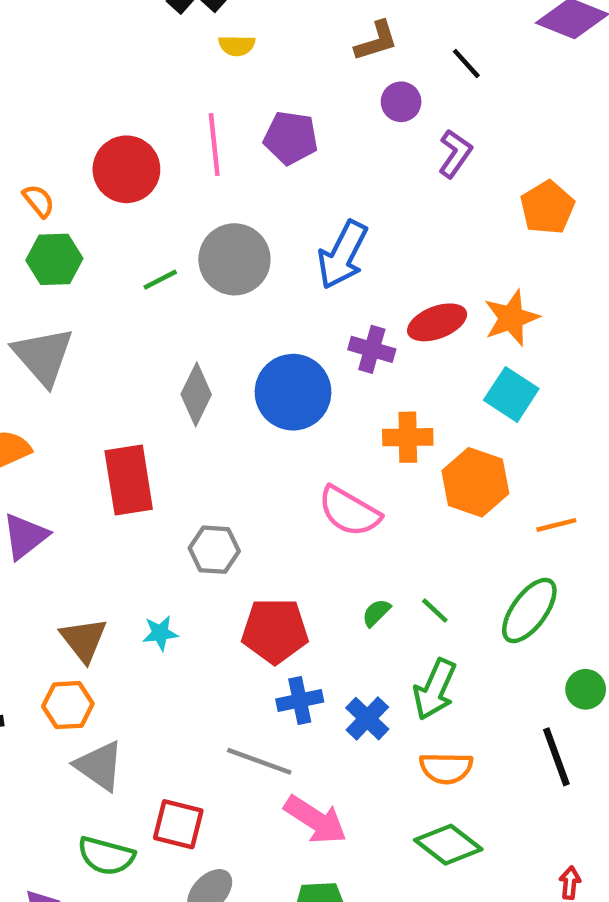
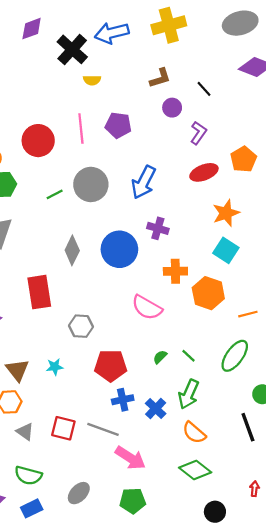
red ellipse: (437, 322) -> (204, 172), moved
gray triangle: (99, 766) -> (25, 432), size x0.7
orange semicircle: (446, 768) -> (194, 433), turned 40
red square: (178, 824) -> (63, 428), moved

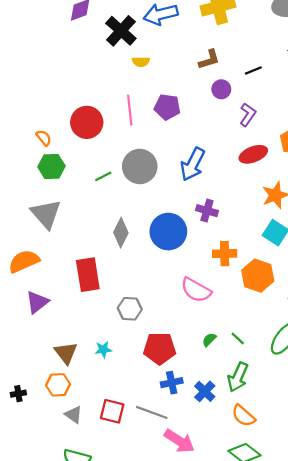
black line: (204, 89) -> (253, 71), turned -70

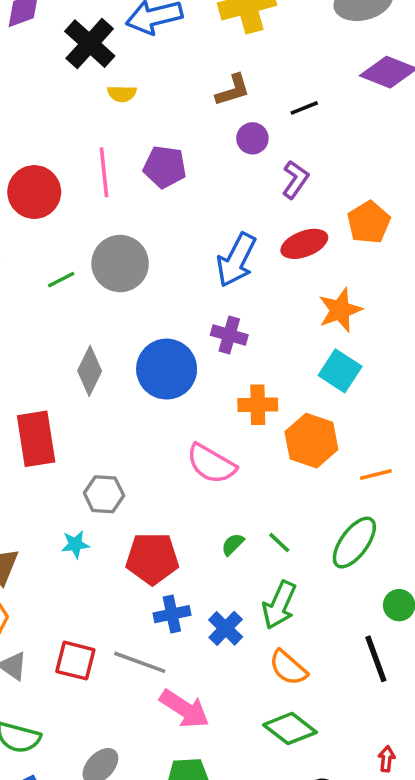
blue arrow: (193, 164) -> (236, 260), moved
cyan star: (103, 350) -> (75, 544), moved

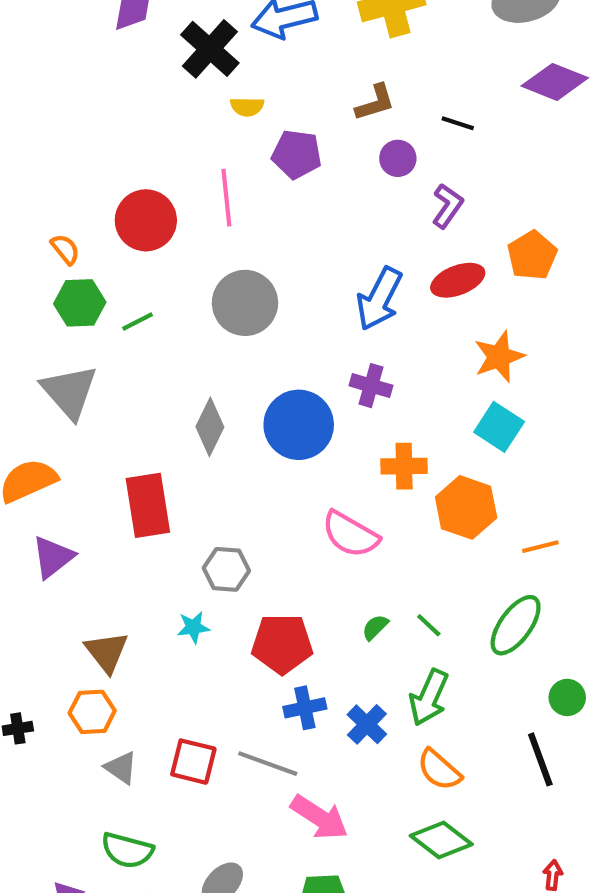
black line: (304, 108) -> (458, 123), turned 40
purple pentagon: (165, 167) -> (297, 154), moved
green line: (61, 280) -> (138, 322), moved

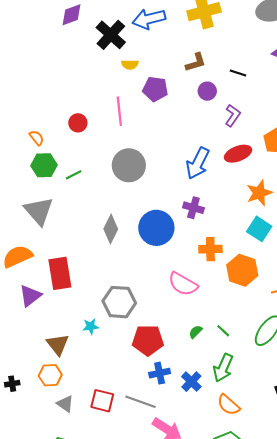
red circle: (146, 220) -> (78, 123), size x0.6
red rectangle: (148, 505) -> (60, 273), moved
gray hexagon: (226, 569) -> (119, 302), size x1.4
cyan star: (193, 627) -> (91, 326), moved

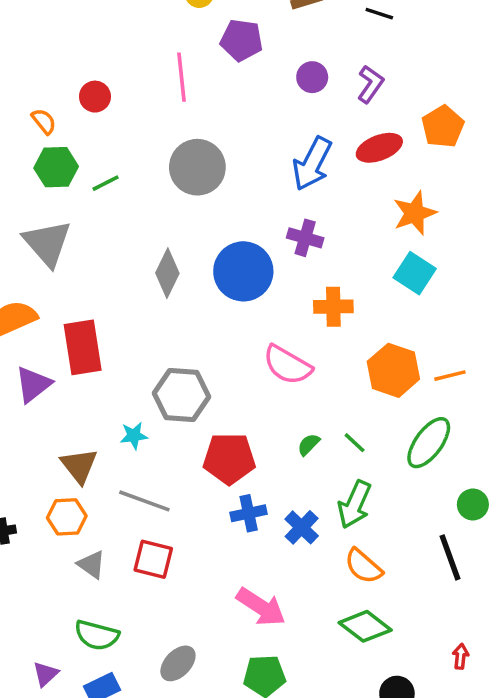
purple circle: (207, 91) -> (312, 77), moved
red circle: (78, 123) -> (95, 97), moved
orange hexagon: (242, 270) -> (393, 370), moved
gray line: (140, 402) -> (144, 501), moved

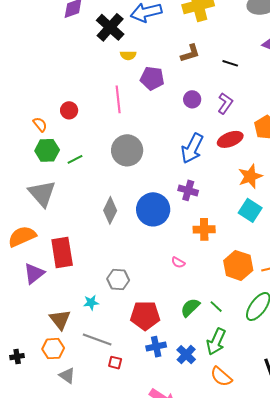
pink semicircle: (287, 365) -> (178, 262), size x0.5
gray hexagon: (181, 395) -> (118, 279), size x0.7
green semicircle: (309, 444) -> (190, 308), size x1.5
red square: (153, 559) -> (115, 363), moved, size x0.6

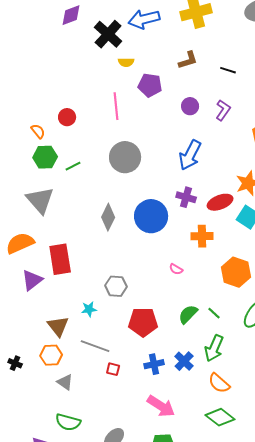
red ellipse: (230, 139) -> (220, 202), moved
blue cross: (156, 347) -> (154, 364), moved
black cross: (17, 357) -> (15, 363), turned 32

